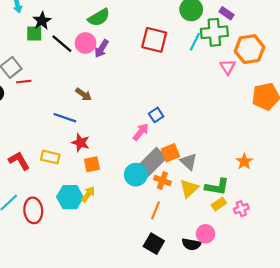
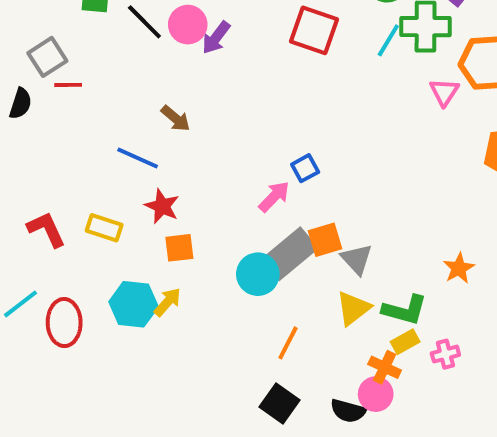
orange cross: (162, 180) -> (385, 367), moved

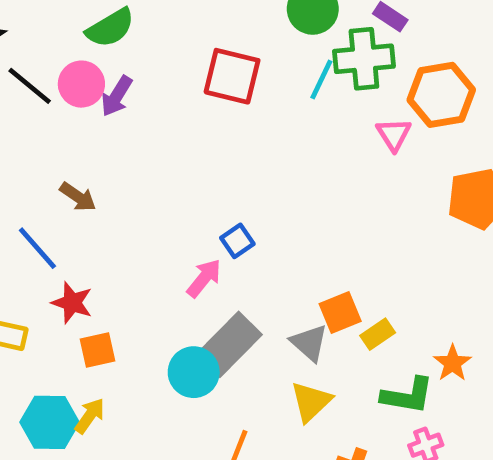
blue line: (138, 158) -> (37, 248), turned 30
orange square: (325, 240) -> (340, 313), moved
orange star: (459, 268) -> (452, 363), moved
green L-shape: (405, 310) -> (407, 396), moved
yellow rectangle: (405, 342) -> (378, 334), moved

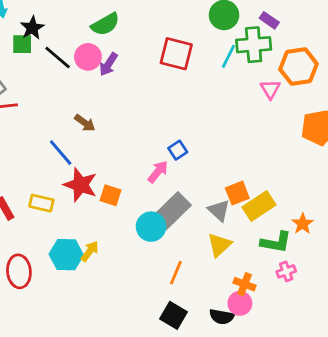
red star: (72, 303) -> (80, 185), size x1.4
yellow rectangle: (378, 334) -> (259, 206), size x1.6
orange square: (97, 350) -> (110, 195), moved, turned 30

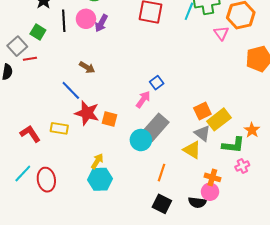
green square: (22, 44) -> (38, 32), moved, turned 35
black line: (58, 57) -> (64, 21), turned 50
gray triangle: (219, 210) -> (202, 133), moved
yellow triangle: (219, 245) -> (192, 150), turned -42
cyan hexagon: (66, 255) -> (100, 179), moved

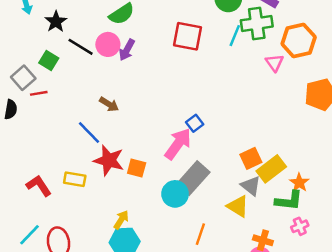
black line: (64, 21) -> (81, 47), turned -55
pink arrow: (143, 99) -> (178, 144), size x1.5
orange star: (252, 130) -> (299, 183), moved

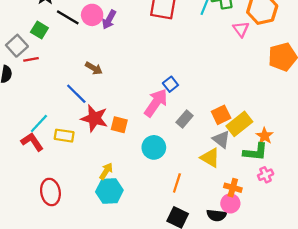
gray rectangle: (193, 178) -> (185, 119), moved, size x0.6
cyan line: (29, 235) -> (39, 124), moved

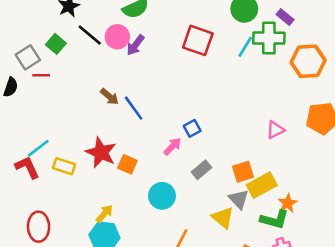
pink triangle: (241, 29) -> (275, 130), moved, turned 30
blue line: (76, 94) -> (134, 108), moved
pink arrow: (156, 103) -> (172, 146), size x0.6

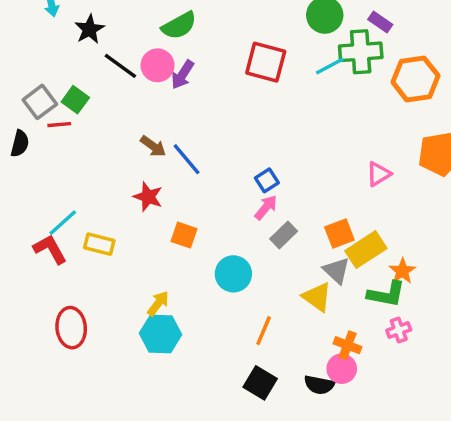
green square: (56, 44) -> (75, 100), moved
cyan line: (245, 47) -> (330, 66), turned 35
pink arrow: (172, 146) -> (266, 207), moved
red star: (101, 153) -> (148, 197), moved, size x0.7

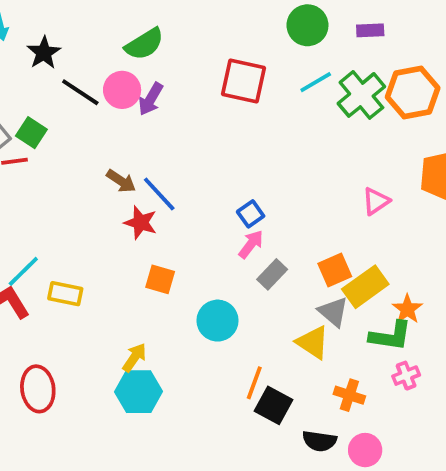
purple rectangle: (380, 22) -> (370, 30), turned -35
green cross: (361, 52) -> (361, 95), moved, turned -33
red star: (148, 197) -> (141, 223), moved
pink circle: (342, 369) -> (365, 450), moved
black square: (260, 383) -> (273, 405), moved

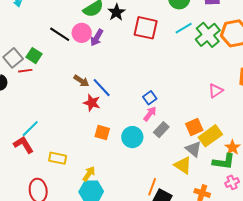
black star: (44, 53) -> (116, 12), moved
yellow rectangle: (65, 294) -> (58, 158), moved
cyan circle: (218, 321) -> (132, 137), moved

